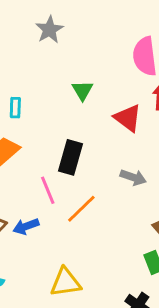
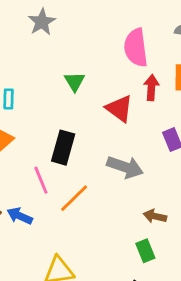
gray arrow: (133, 177) -> (125, 167), size x1.4
blue arrow: (26, 226) -> (20, 216), turned 45

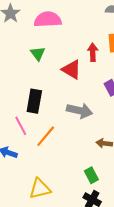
pink semicircle: (136, 48) -> (48, 20), moved, turned 100
green rectangle: (145, 251) -> (91, 175), moved

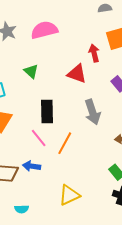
green triangle: (38, 54) -> (31, 71), moved
gray arrow: (80, 111) -> (92, 112), turned 70

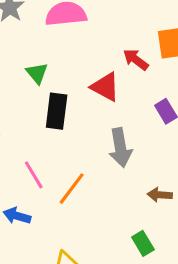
red arrow: (94, 53) -> (136, 60), turned -48
black rectangle: (47, 111) -> (57, 111), moved

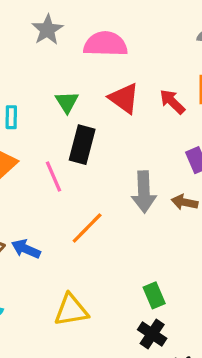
red triangle: (105, 87) -> (124, 98), moved
pink line: (34, 175) -> (54, 176), moved
brown arrow: (160, 195) -> (185, 202), moved

